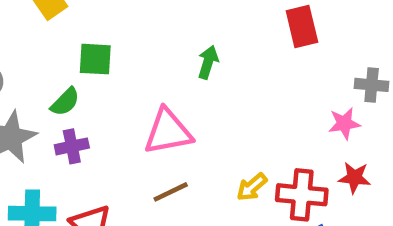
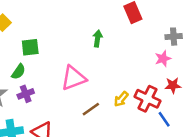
green arrow: (208, 62) -> (98, 39), moved
brown line: (171, 192) -> (91, 109), moved
red cross: (302, 195) -> (147, 99), turned 30

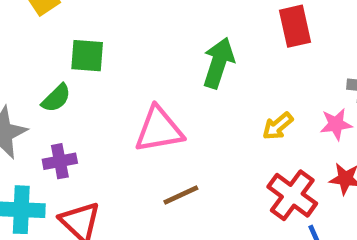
green arrow: (98, 39) -> (218, 63), size x1.5
purple cross: (26, 94) -> (60, 161), moved
yellow arrow: (121, 99) -> (278, 126), moved

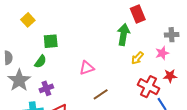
green arrow: (218, 63) -> (123, 34), moved
pink triangle: (159, 130) -> (87, 68), size x0.7

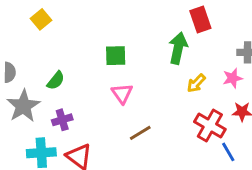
green square: (51, 41) -> (116, 56), moved
pink triangle: (87, 68) -> (122, 93), turned -49

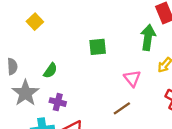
pink triangle: (122, 93) -> (132, 78), moved
purple cross: (62, 120) -> (58, 102), turned 35

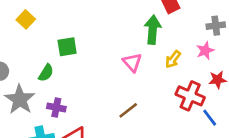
green square: (98, 47) -> (67, 47), moved
pink triangle: (132, 78) -> (132, 62), moved

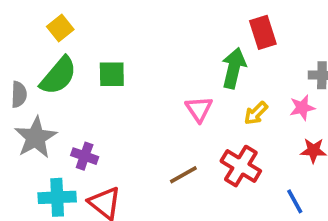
green semicircle: (46, 73) -> (58, 76), moved, size x1.6
red cross: (190, 96) -> (241, 166), moved

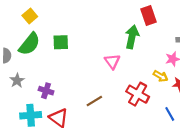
yellow arrow: (256, 113) -> (161, 76), moved, turned -104
gray star: (36, 138) -> (17, 81), size x0.6
brown line: (183, 175) -> (94, 101), moved

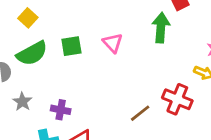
green semicircle: (29, 44) -> (32, 53), turned 30
pink triangle: (112, 61) -> (113, 43), moved
brown line: (94, 101) -> (140, 113), moved

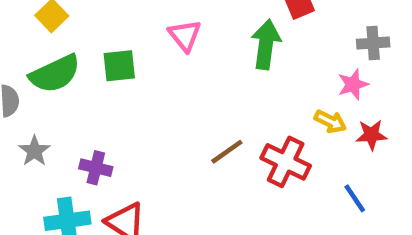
pink triangle: (113, 43) -> (185, 35), moved
brown line: (140, 113) -> (227, 152), moved

